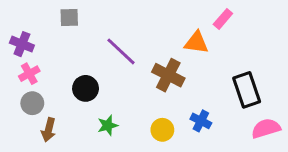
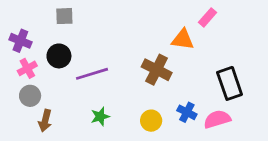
purple line: (121, 51) -> (92, 74), moved, turned -60
black circle: (86, 88) -> (59, 56), moved
pink semicircle: (266, 128) -> (217, 119), moved

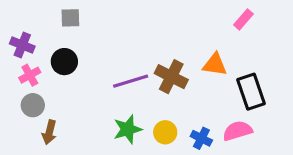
pink rectangle: (208, 17) -> (243, 19), moved
orange triangle: (183, 39) -> (215, 65), moved
purple line: (92, 74) -> (131, 81), moved
blue cross: (187, 112) -> (201, 138), moved
green star: (100, 116) -> (128, 129), moved, size x1.4

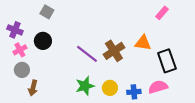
gray square: (70, 18) -> (47, 12), turned 32
brown cross: (171, 77) -> (114, 51), turned 30
purple line: (131, 81) -> (87, 54), turned 55
blue cross: (201, 138) -> (134, 92), turned -32

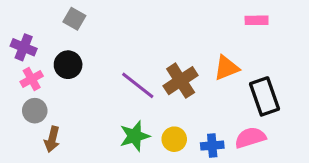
pink rectangle: (162, 13) -> (257, 20), turned 48
orange triangle: (143, 43) -> (226, 68), turned -30

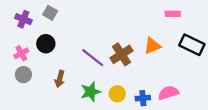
purple cross: (24, 47) -> (23, 19), moved
black rectangle: (265, 96) -> (192, 45), moved, turned -45
brown arrow: (52, 139) -> (60, 79), moved

